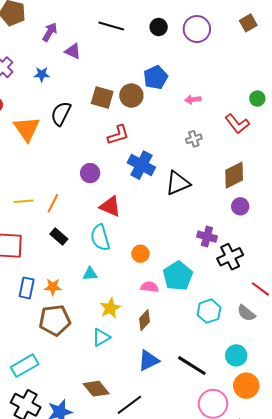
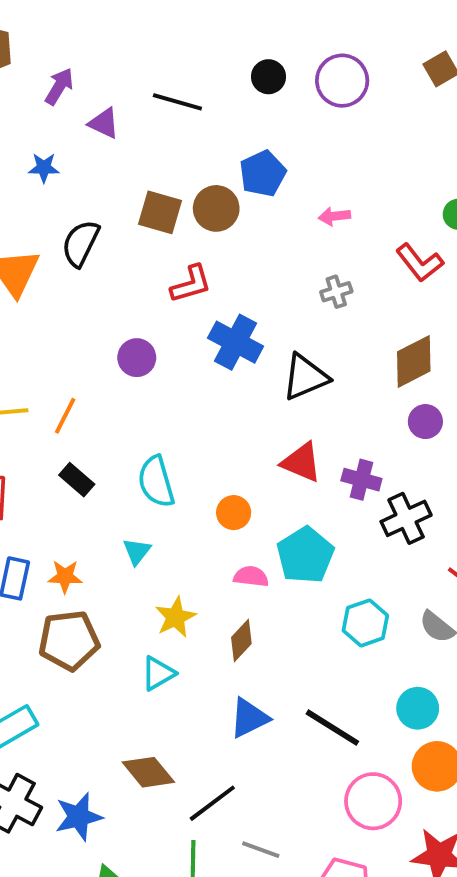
black line: (111, 26) -> (177, 102), moved
red triangle: (110, 206) -> (301, 462), moved
cyan triangle: (90, 274) -> (137, 551), turned -49

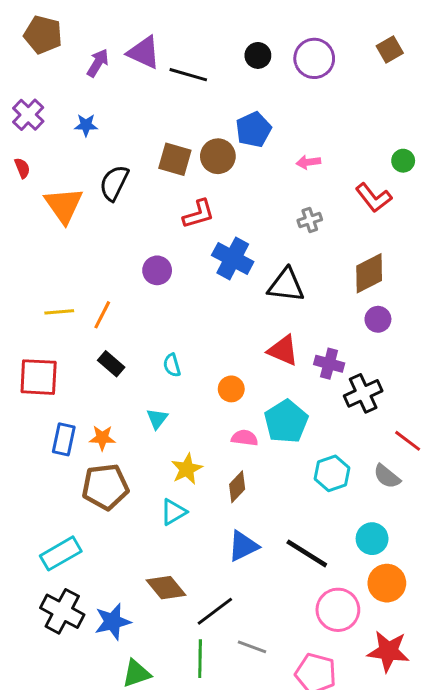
purple triangle: (104, 123) -> (144, 52), moved, size x1.4
black triangle: (305, 377) -> (286, 285), turned 30
cyan semicircle: (156, 482) -> (172, 365), size x0.6

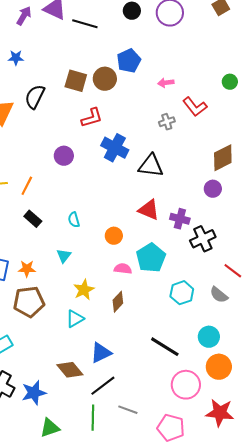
red L-shape: (374, 198) -> (195, 107), moved
brown diamond: (369, 273) -> (223, 158), moved
blue triangle: (243, 546) -> (101, 353), moved

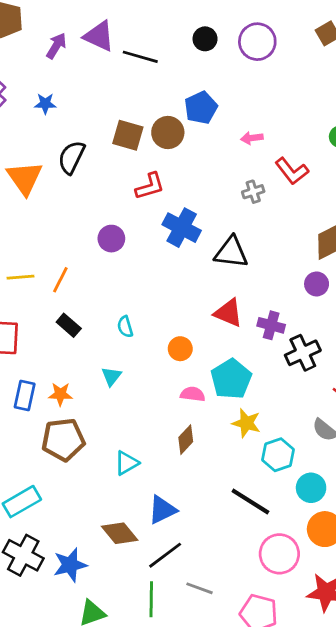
yellow star: (84, 290) -> (246, 423), moved, turned -30
cyan hexagon: (182, 293) -> (278, 455), moved

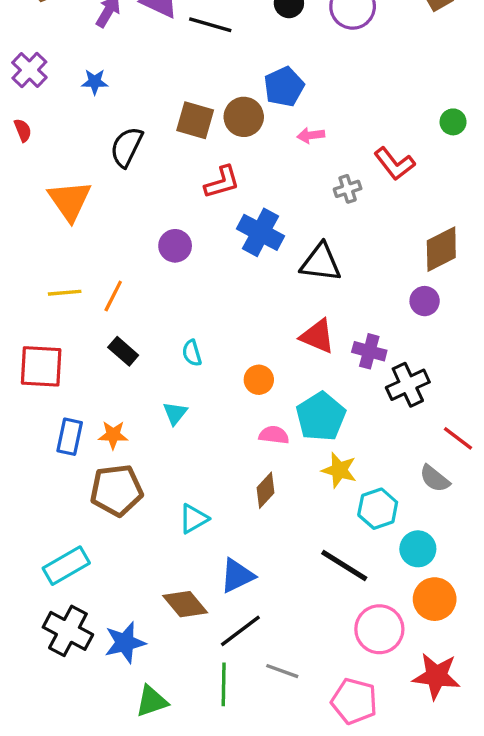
pink arrow: (252, 138) -> (311, 135), moved
orange triangle: (25, 178) -> (70, 201), moved

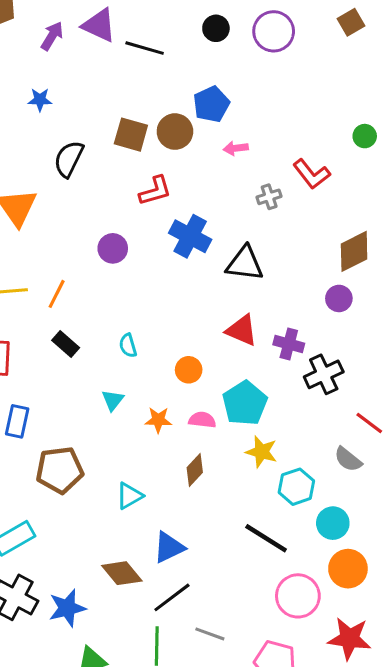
orange star: (113, 435) -> (158, 420), moved

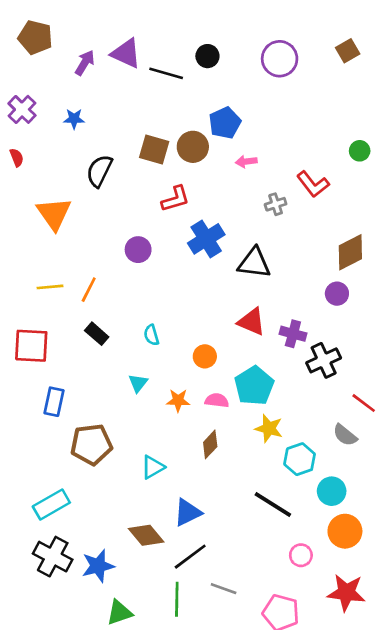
black circle: (216, 28) -> (207, 56), moved
blue cross: (190, 236) -> (206, 239), turned 30
pink circle: (298, 596) -> (301, 555), size x0.6

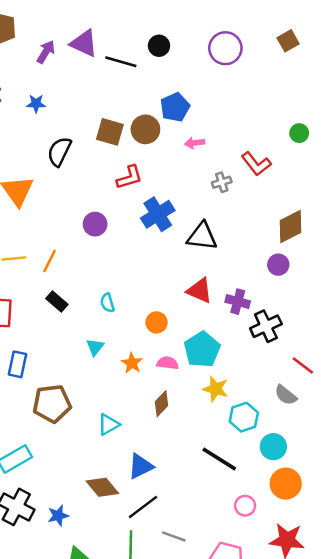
orange star: (178, 400) -> (132, 363), turned 30
blue star: (98, 566) -> (58, 516), size x0.7

